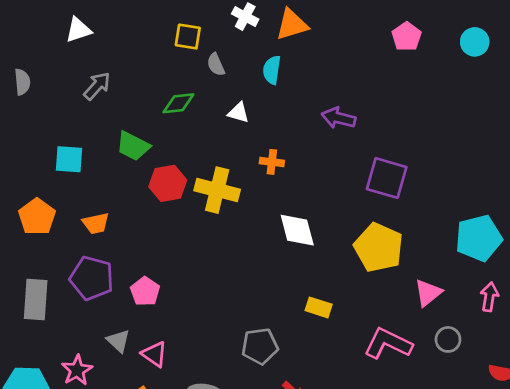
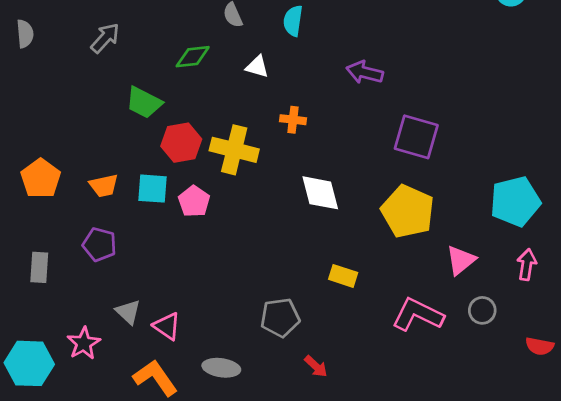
cyan square: (69, 159) -> (153, 189), moved
purple pentagon: (92, 278) -> (99, 244), size x0.7
pink pentagon: (145, 291) -> (194, 201), moved
gray rectangle: (36, 299) -> (39, 267), size x0.7

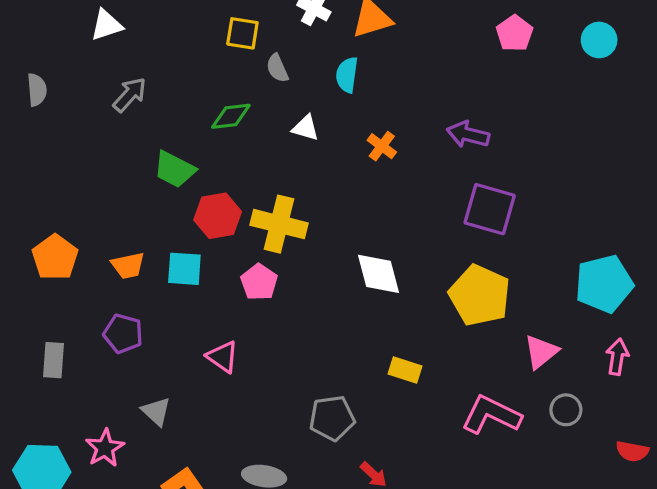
purple arrow: (365, 72) -> (468, 135), moved
orange cross: (293, 120) -> (382, 146), moved, turned 30
pink pentagon: (194, 201) -> (259, 282), moved
pink triangle: (167, 326) -> (223, 357), moved

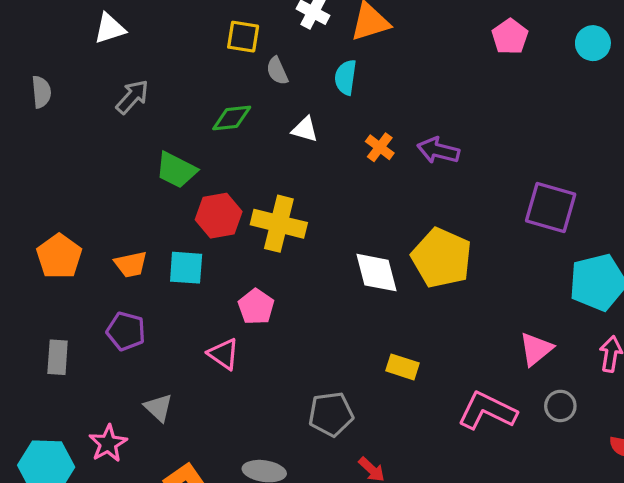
purple arrow: (468, 135) -> (438, 151), moved
purple square: (490, 209) -> (551, 207), moved
pink pentagon: (259, 282) -> (256, 307), moved
yellow pentagon: (480, 295) -> (442, 258), moved

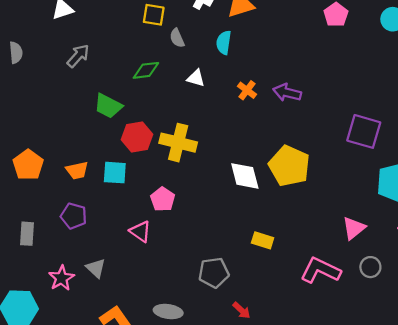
pink star: (108, 443) -> (61, 278), moved

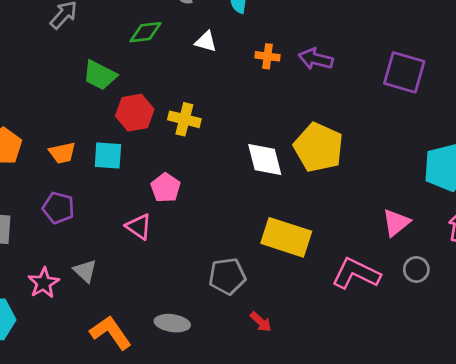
orange cross: (247, 90) -> (267, 56), turned -30
purple square: (364, 131) -> (404, 72), moved
yellow cross: (178, 143) -> (184, 119), size x0.7
yellow rectangle: (263, 240) -> (286, 237), size x1.8

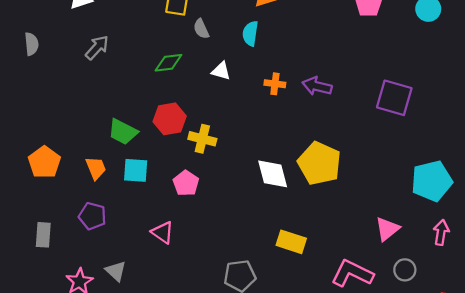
green trapezoid: (100, 75) -> (123, 132), moved
red hexagon: (135, 113) -> (170, 119), moved
orange trapezoid: (62, 153) -> (96, 168), turned -100
pink pentagon: (166, 188) -> (186, 183), moved
yellow rectangle: (286, 237) -> (291, 242), size x0.7

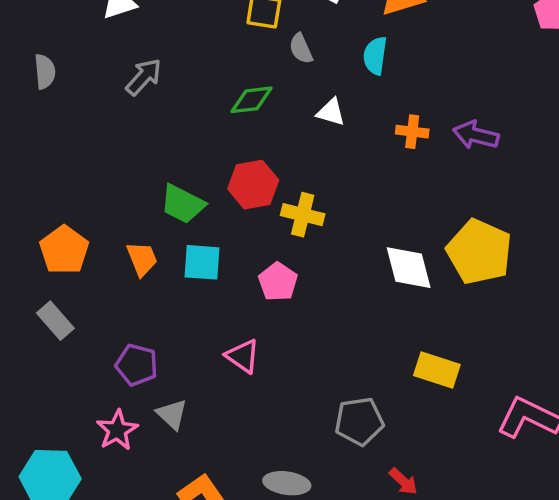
purple pentagon: (92, 216) -> (137, 365), moved
gray rectangle: (43, 235) -> (55, 321), moved, turned -45

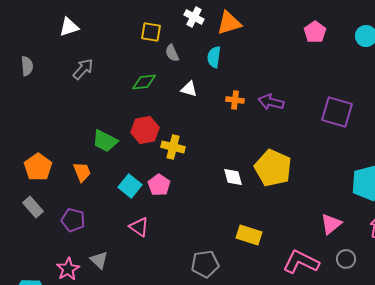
cyan square: (202, 262) -> (130, 186), moved, turned 35
white diamond: (409, 268) -> (233, 177), size x0.7
purple pentagon: (137, 365) -> (73, 220), moved

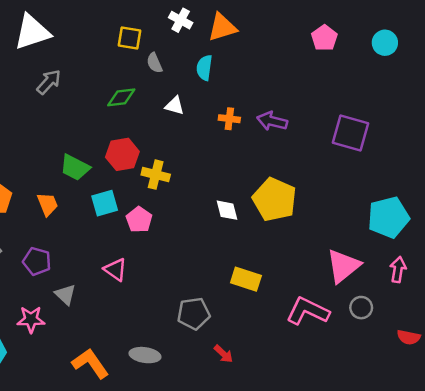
white triangle: (69, 27) -> (32, 32), size x1.6
cyan square: (130, 186) -> (105, 203), moved, turned 35
pink triangle: (331, 224) -> (343, 266), size x1.4
gray triangle: (99, 260) -> (65, 295), moved
pink star: (68, 269) -> (31, 319), turned 30

